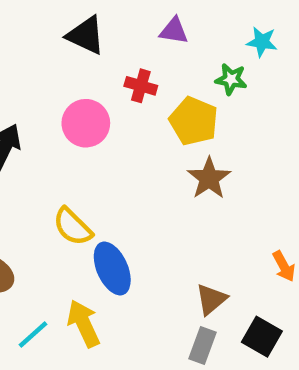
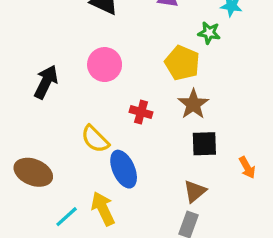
red cross: (141, 86) -> (141, 112), moved
black square: (262, 337) -> (204, 144), moved, turned -32

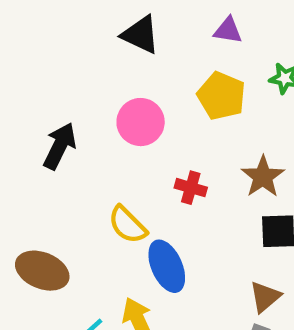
yellow pentagon: (182, 63) -> (221, 96), moved

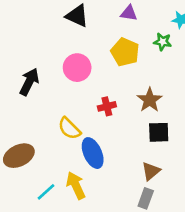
red cross: (191, 188) -> (107, 106), turned -30
brown ellipse: (42, 271) -> (19, 156), turned -48

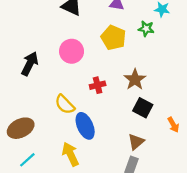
black square: (159, 132) -> (143, 108), turned 30
cyan line: (46, 192) -> (27, 160), moved

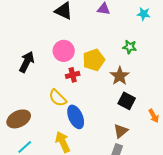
green star: (146, 29) -> (130, 47), moved
yellow pentagon: (113, 38) -> (94, 60), moved, turned 30
red cross: (98, 85) -> (73, 75), moved

